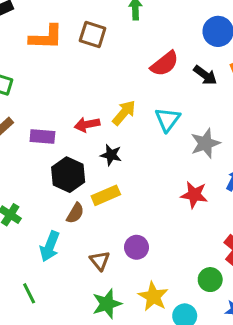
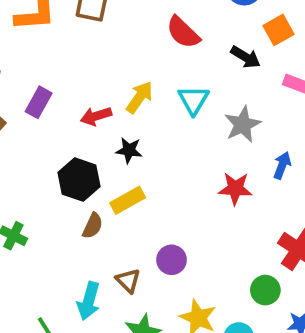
red semicircle: (165, 64) -> (183, 32), turned 88
black arrow: (205, 75) -> (246, 57), moved
purple rectangle: (42, 136) -> (39, 102), moved, turned -60
cyan arrow: (50, 246) -> (89, 301), moved

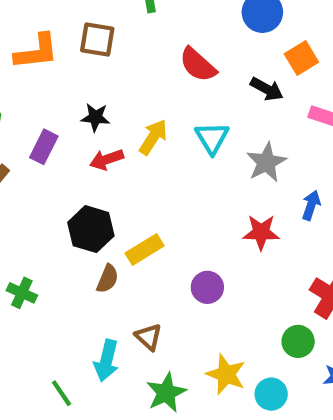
black star: (129, 150) -> (95, 117), moved
purple circle: (172, 260) -> (207, 287), moved

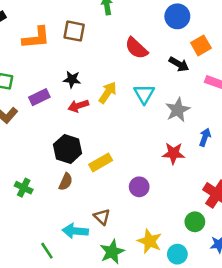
purple rectangle: (44, 147) -> (39, 97), turned 36
brown semicircle: (108, 279) -> (66, 182), moved
cyan arrow: (106, 361) -> (75, 231), turned 80

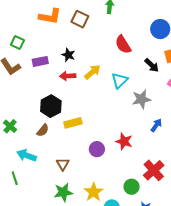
red star: (173, 153) -> (124, 141), moved
cyan arrow: (75, 231) -> (27, 155), moved

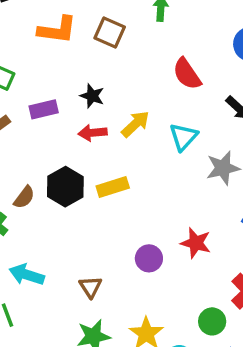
yellow rectangle: (73, 123) -> (113, 187), moved
brown semicircle: (43, 130) -> (24, 197), moved

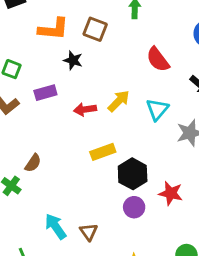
black star: (92, 96) -> (73, 60), moved
black hexagon: (65, 187) -> (133, 174), moved
cyan arrow: (27, 275) -> (56, 226), moved, turned 40

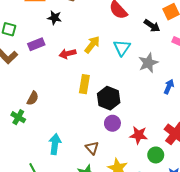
yellow rectangle: (103, 152) -> (84, 84), turned -54
red star: (171, 193) -> (139, 135), moved
cyan arrow: (56, 226) -> (55, 144), turned 48
brown triangle: (89, 232) -> (92, 148), moved

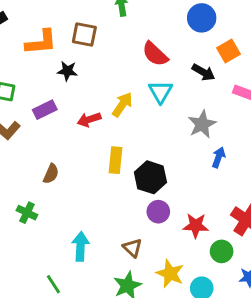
cyan triangle: (122, 48) -> (160, 92), moved
blue arrow: (169, 87) -> (219, 157), moved
brown semicircle: (33, 98) -> (51, 174), moved

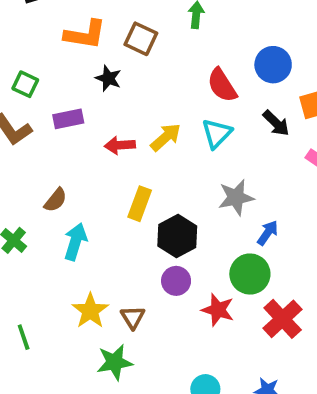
blue circle: (202, 18) -> (273, 65), moved
gray star: (202, 124) -> (236, 197), moved
cyan arrow: (81, 246) -> (75, 242), moved
green circle: (222, 251) -> (250, 274), moved, size x1.4
yellow star: (170, 274) -> (90, 311), moved

